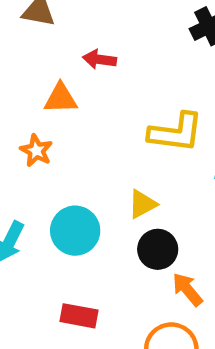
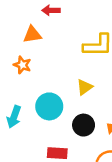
black circle: (158, 249) -> (84, 125), moved

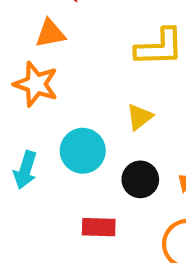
orange star: (22, 65) -> (36, 84), size x1.5

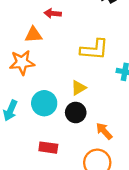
orange star: (36, 84) -> (22, 62), turned -30
black circle: (140, 179) -> (76, 113), moved

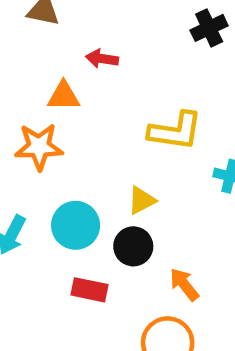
red rectangle: (48, 148) -> (89, 290), moved

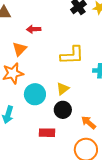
orange triangle: (63, 96) -> (20, 49), turned -35
cyan circle: (76, 225) -> (35, 94), moved

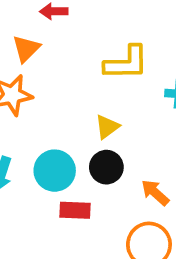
cyan circle: (35, 94) -> (55, 171), moved

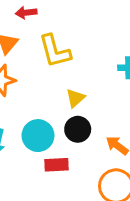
yellow L-shape: (126, 63) -> (55, 51), moved, turned 81

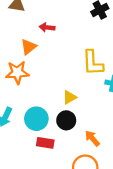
yellow L-shape: (55, 51) -> (93, 63), moved

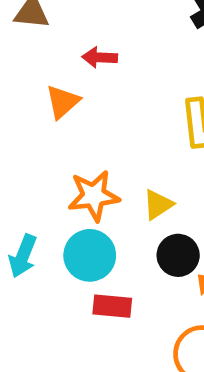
orange star: (17, 72) -> (94, 196), moved
black circle: (66, 120) -> (178, 255), moved

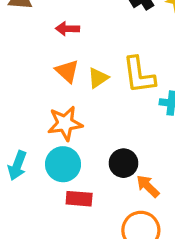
orange triangle: (63, 102) -> (67, 71), moved, turned -35
yellow triangle: (158, 205) -> (98, 78), moved

